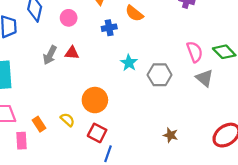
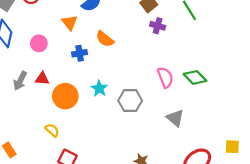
gray triangle: (204, 78) -> (175, 118), moved
orange circle: (95, 100) -> (65, 96), moved
yellow semicircle: (67, 120) -> (52, 130), moved

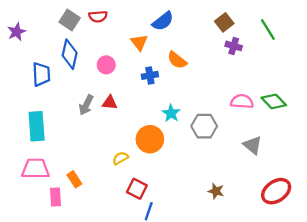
pink semicircle: (165, 77) -> (242, 101), turned -65
orange circle: (65, 96) -> (150, 139), moved
yellow semicircle: (52, 130) -> (120, 158), turned -72

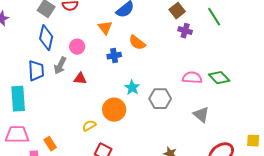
blue trapezoid: (41, 74) -> (36, 71), moved
gray arrow: (86, 105) -> (60, 66), moved

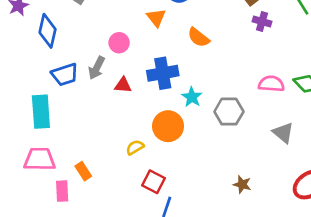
blue diamond: (46, 38) -> (48, 31), moved
blue cross: (114, 56) -> (163, 73), moved, size x1.6
blue trapezoid: (36, 71) -> (65, 75), turned 75

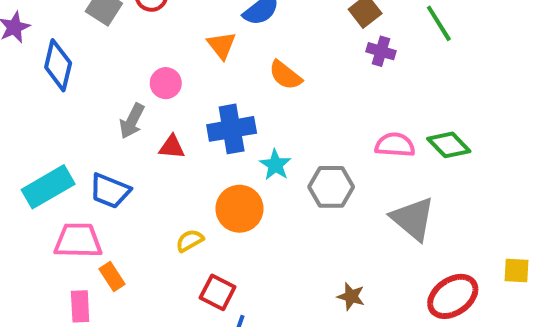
blue trapezoid: (65, 75) -> (110, 191), moved, turned 40
cyan rectangle: (41, 112) -> (48, 187), turned 64
gray triangle: (283, 133) -> (413, 219), size x1.4
pink trapezoid: (40, 159) -> (78, 241), moved

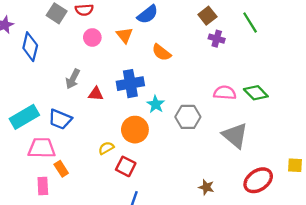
pink circle: (166, 83) -> (92, 37), moved
red square: (218, 292) -> (126, 166), moved
brown star: (351, 296) -> (206, 187), moved

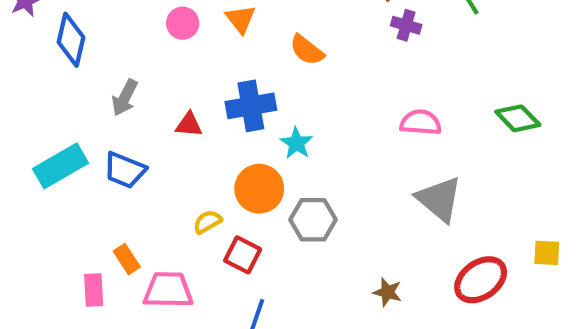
gray arrow: (73, 79) -> (125, 98), moved
green diamond: (256, 93) -> (518, 118), moved
gray hexagon: (188, 117) -> (313, 220), moved
pink trapezoid: (42, 148) -> (168, 290), moved

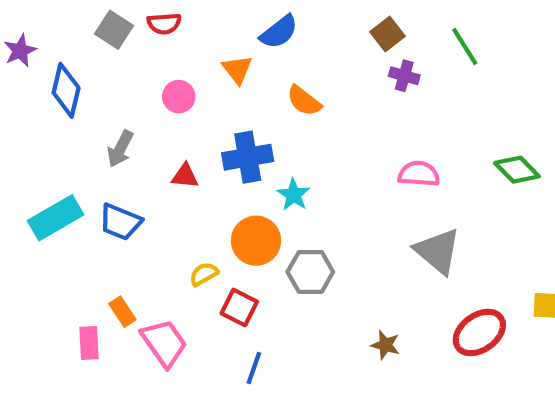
pink circle: (183, 23) -> (179, 97), moved
pink trapezoid: (168, 290) -> (164, 343), turned 54

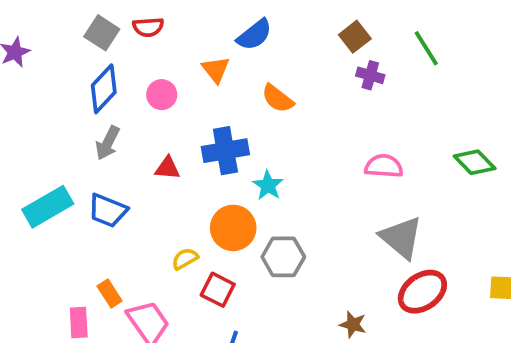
blue diamond: (66, 90) -> (104, 89), moved, turned 30
red ellipse: (479, 332) -> (422, 292), moved

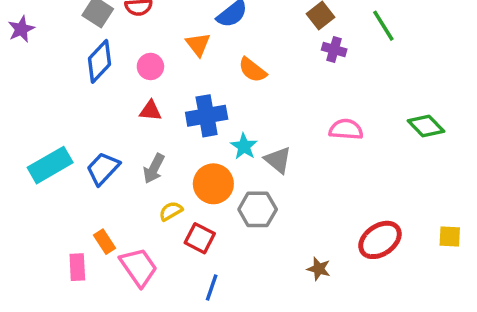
gray arrow: (108, 143) -> (154, 169), moved
red triangle: (167, 168) -> (150, 111), moved
blue trapezoid: (108, 211) -> (103, 169), turned 111
gray triangle: (401, 238) -> (278, 160), moved, size x0.7

